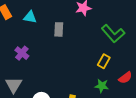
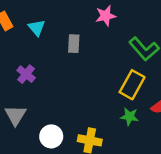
cyan triangle: (30, 17) -> (37, 28), turned 40
yellow rectangle: (104, 61) -> (132, 85), size x1.5

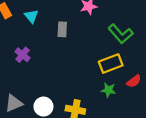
yellow rectangle: (132, 85) -> (111, 64), turned 40
gray triangle: (15, 115) -> (14, 103), moved, turned 36

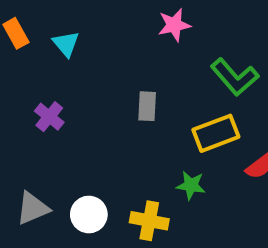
gray rectangle: (62, 29) -> (147, 106), moved
green star: (108, 90) -> (191, 185), moved

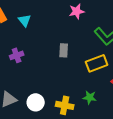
purple cross: (49, 117) -> (17, 55), turned 32
green star: (191, 185) -> (90, 97), moved

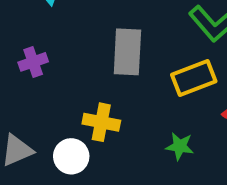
gray rectangle: (64, 50) -> (127, 52), size x1.6
yellow cross: (65, 105) -> (101, 122), moved

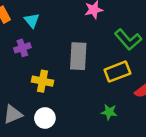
purple cross: (33, 62) -> (22, 48), moved
yellow cross: (101, 122) -> (43, 81), moved

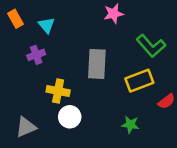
white circle: (45, 118) -> (70, 117), moved

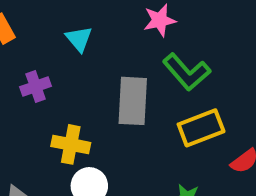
cyan triangle: (46, 25) -> (79, 39), moved
green L-shape: (151, 46) -> (187, 72), moved

